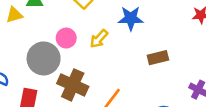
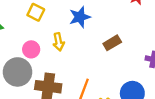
yellow arrow: (99, 39) -> (58, 42), turned -36

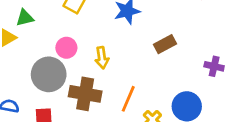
yellow arrow: (58, 42) -> (102, 58), moved

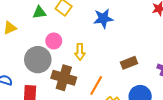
green triangle: (25, 18) -> (39, 12), moved
brown rectangle: (165, 44) -> (129, 63), moved

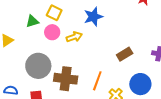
pink circle: (54, 41) -> (52, 32), moved
yellow arrow: (80, 52) -> (74, 37), moved, turned -98

